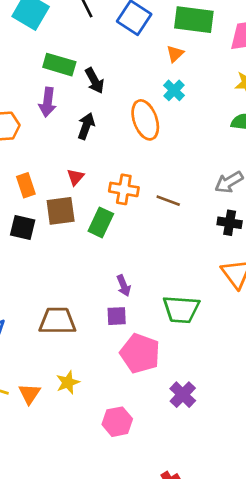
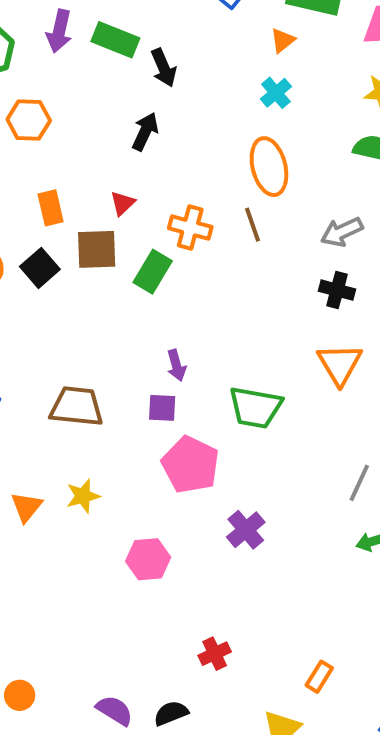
purple arrow: (48, 102) -> (59, 31), moved
orange ellipse: (145, 120) -> (269, 167), moved
brown line: (168, 201) -> (252, 225), moved, turned 45
black square: (23, 228) -> (40, 268), turned 30

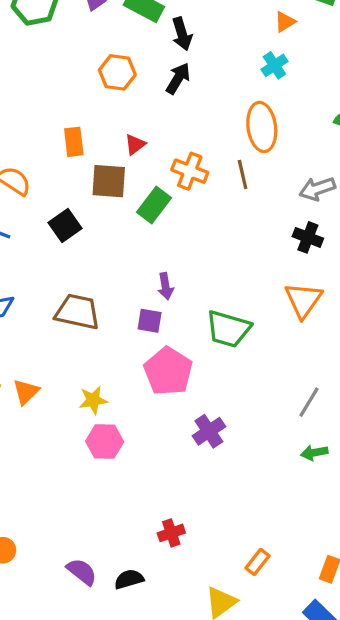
orange hexagon: (29, 120) -> (117, 72), moved
black arrow: (145, 132) -> (178, 78), moved
black square: (40, 268) -> (65, 225), moved
yellow star: (83, 496) -> (93, 400), moved
pink hexagon: (148, 559) -> (105, 441), moved

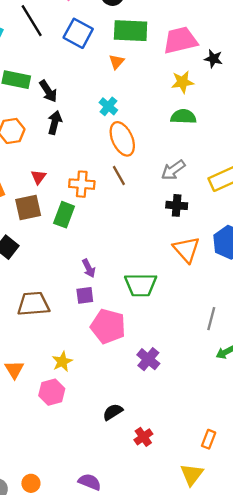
cyan cross: (274, 65) -> (108, 106), moved
pink hexagon: (105, 441) -> (52, 392), moved
black semicircle: (129, 579) -> (113, 412), moved

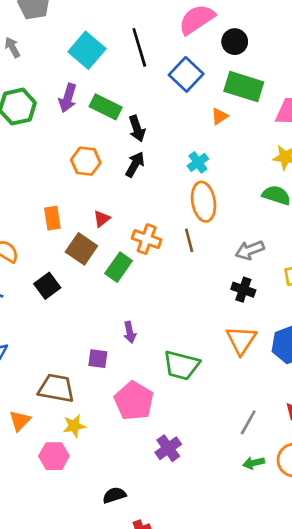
brown square: (28, 207) -> (81, 249), turned 32
purple square: (85, 295) -> (98, 359), moved
brown trapezoid: (33, 304) -> (56, 388), moved

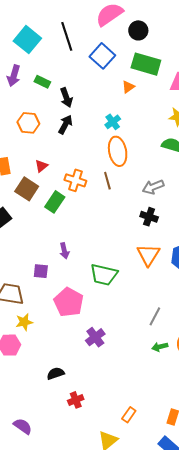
green rectangle: (106, 107) -> (42, 82), size x0.7

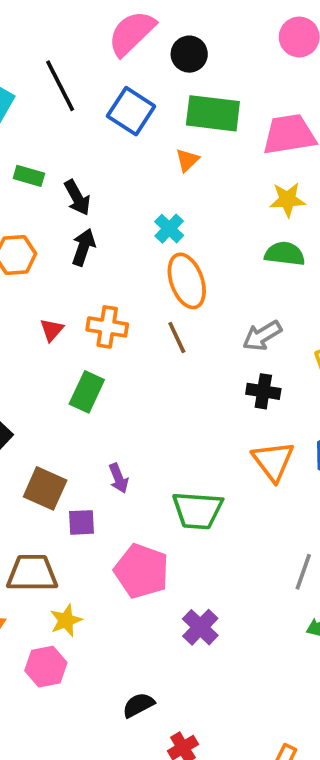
orange cross: (75, 180) -> (107, 327), moved
brown square: (27, 189) -> (45, 488), moved

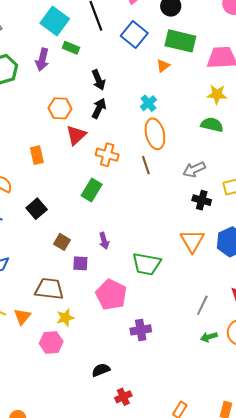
green rectangle: (29, 176) -> (71, 48), moved
red triangle: (52, 330) -> (76, 135), moved, size x1.5
black cross: (263, 391) -> (202, 200), moved
brown square: (45, 488) -> (62, 242), size x0.7
purple cross: (200, 627) -> (141, 330), turned 30

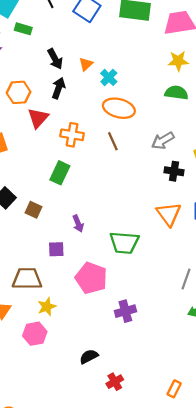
orange triangle: (163, 66) -> (86, 64), moved
orange ellipse: (155, 134) -> (119, 108), turned -56
brown square: (62, 242) -> (33, 210), moved

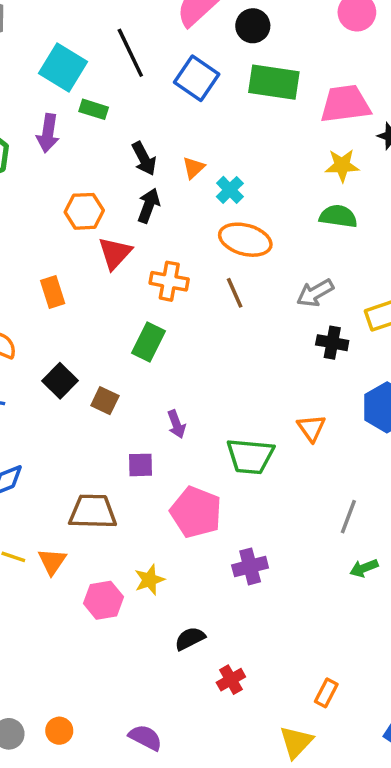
orange triangle: (169, 214) -> (311, 428), moved, size x0.7
yellow star: (47, 307) -> (149, 580), moved

